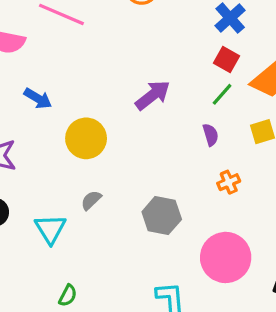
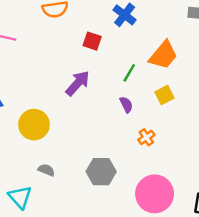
red square: (226, 59) -> (92, 41), moved
gray semicircle: (91, 200) -> (46, 170), turned 77

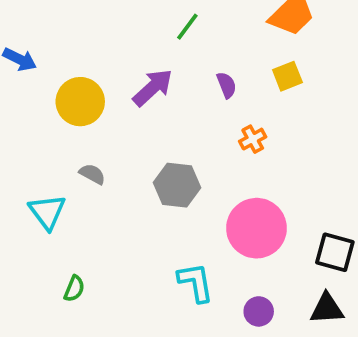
green line: (129, 73) -> (187, 27), moved
purple arrow: (78, 83) -> (153, 88), moved

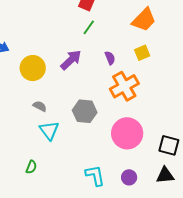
orange cross: (253, 139) -> (124, 86), size x2.0
cyan triangle: (47, 212) -> (49, 130), moved
cyan L-shape: (196, 282) -> (95, 176), moved

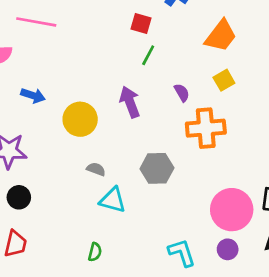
purple arrow: (71, 60) -> (130, 102), turned -60
orange cross: (124, 86) -> (206, 128), turned 32
cyan triangle: (49, 130) -> (113, 200), turned -30
pink circle: (127, 133) -> (232, 210), moved

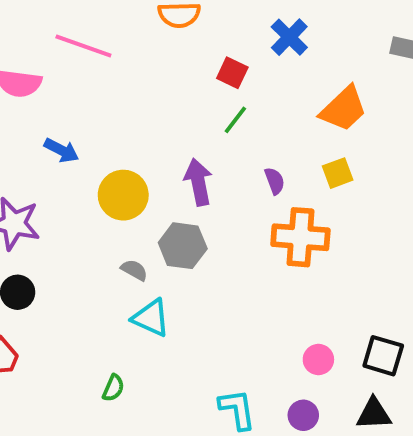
gray hexagon: (157, 168) -> (183, 246), moved
pink circle: (232, 210) -> (318, 360), size x0.5

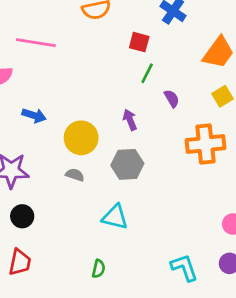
purple semicircle: (275, 181) -> (172, 98), moved
purple arrow: (198, 182) -> (130, 120), size x0.7
gray semicircle: (134, 270) -> (75, 175), moved

